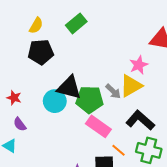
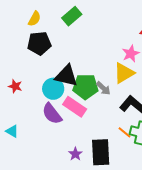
gray arrow: (113, 91) -> (103, 88), moved
purple semicircle: (20, 124) -> (52, 114), moved, size x1.6
pink rectangle: (98, 126) -> (75, 107), moved
orange line: (118, 150) -> (125, 132), moved

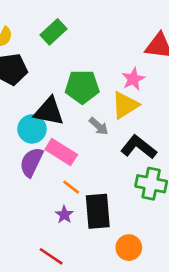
green pentagon: (86, 87) -> (82, 87), moved
purple semicircle: (52, 114) -> (31, 162), turned 65
orange line: (125, 132) -> (71, 187), moved

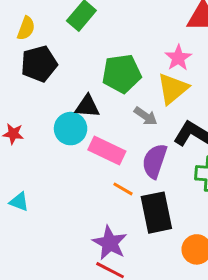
black triangle: (49, 111) -> (87, 106), size x0.7
purple semicircle: (31, 162) -> (155, 161), moved
purple star: (64, 215) -> (110, 243), moved, size x1.6

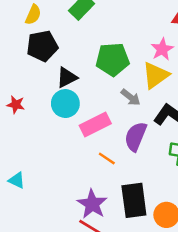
black triangle: (87, 106) -> (67, 77), moved, turned -35
pink rectangle: (107, 151) -> (95, 125), turned -56
cyan triangle: (19, 202) -> (17, 180), moved
black rectangle: (156, 213) -> (134, 200), moved

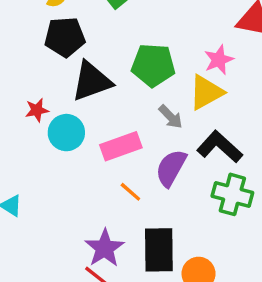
black triangle: (67, 77) -> (92, 81), size x1.5
cyan circle: (65, 104) -> (66, 133), moved
red star: (16, 105) -> (37, 110), moved, turned -30

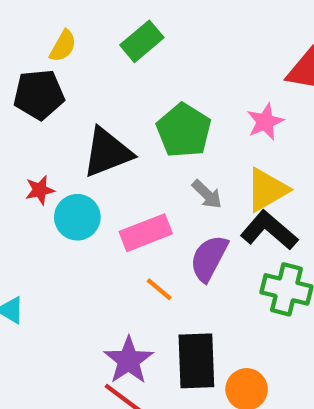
black pentagon: (65, 37) -> (39, 95), moved
green pentagon: (153, 65) -> (184, 130), turned 30
yellow triangle: (206, 92) -> (267, 190), moved

